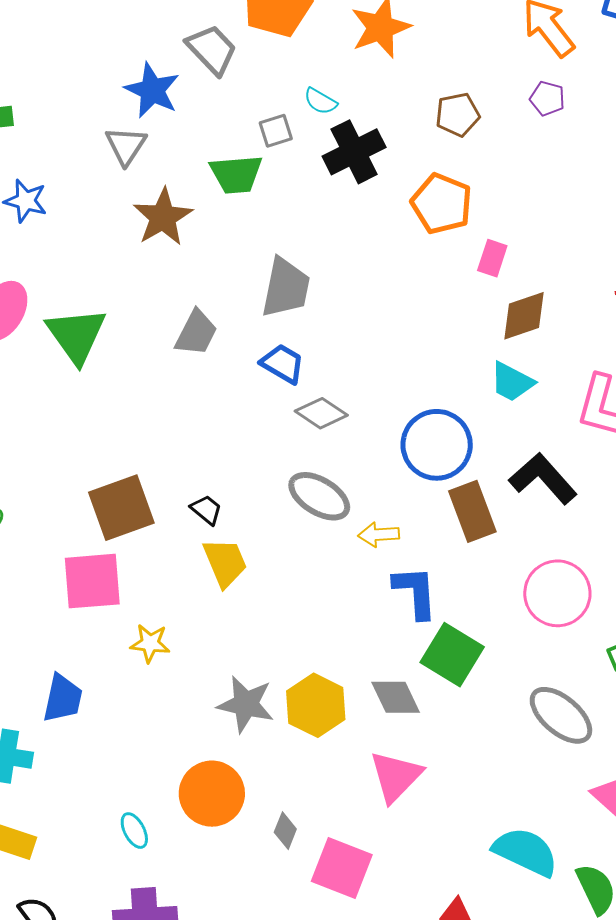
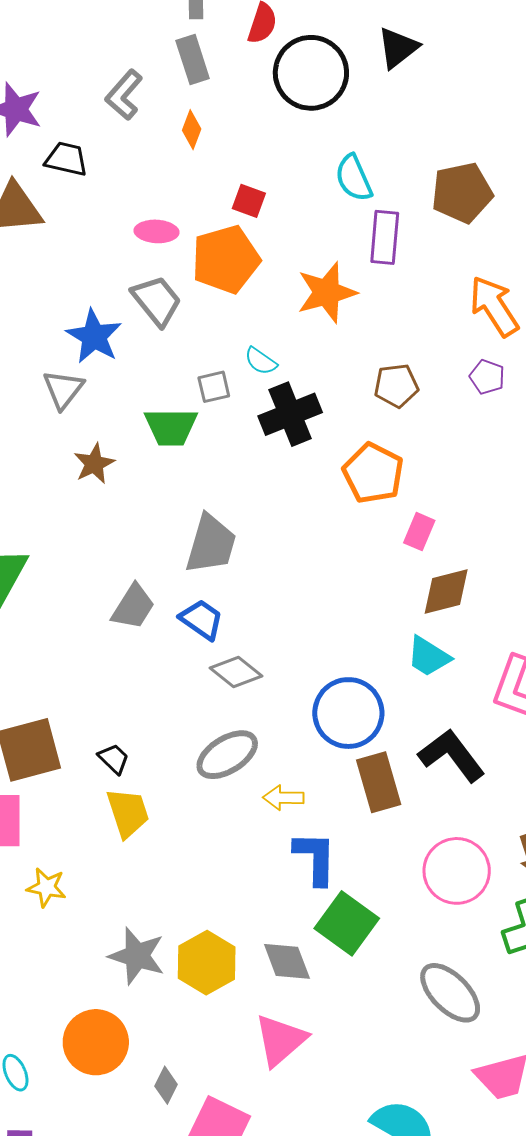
brown star: (163, 217) -> (94, 464), size x0.7
gray trapezoid: (196, 333) -> (133, 607), moved
gray ellipse: (319, 496) -> (227, 755), turned -68

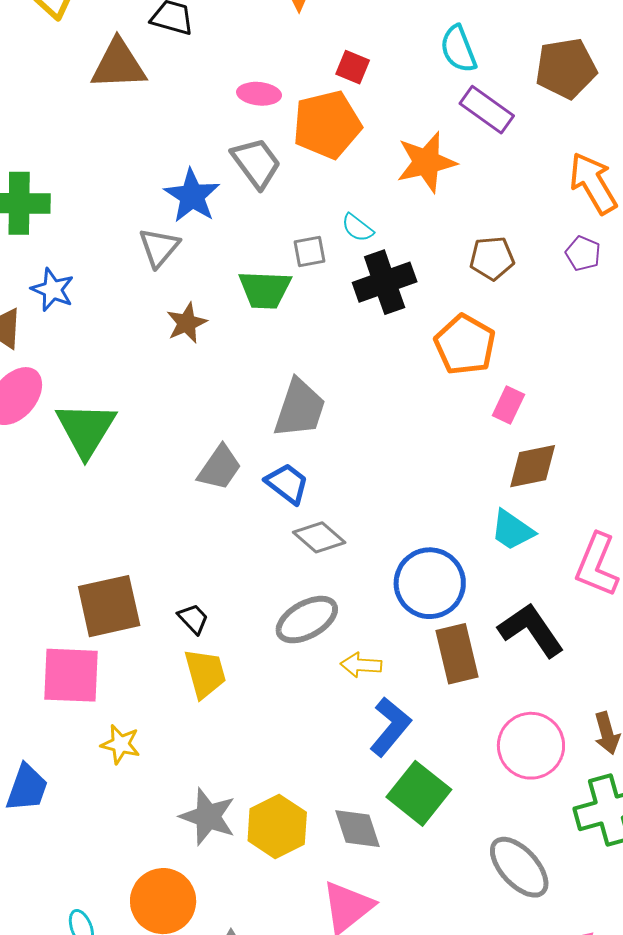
purple rectangle: (385, 237) -> (487, 110), turned -62
blue L-shape: (315, 858) -> (390, 727), turned 36

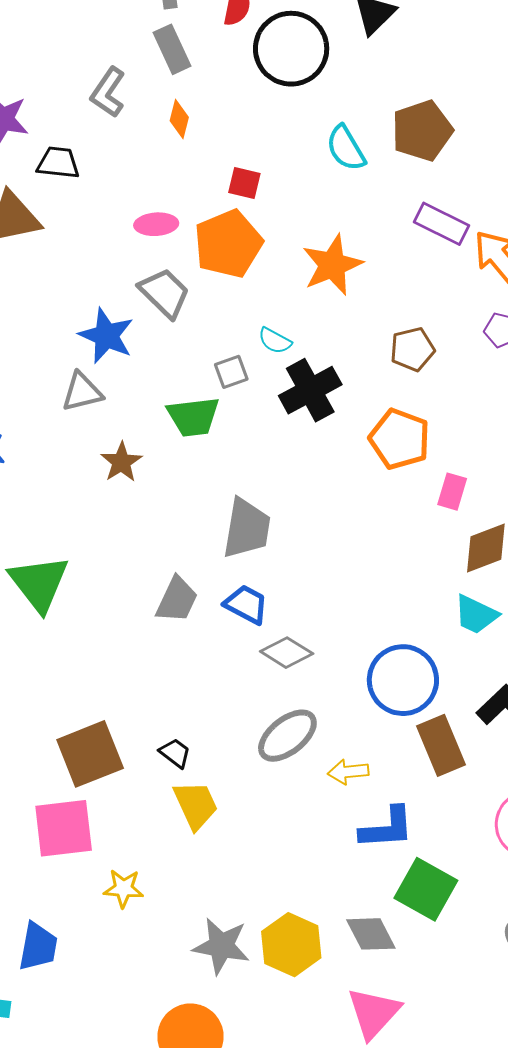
brown pentagon: (566, 68) -> (422, 131), moved
purple rectangle: (487, 110) -> (441, 224), moved
gray triangle: (159, 247) -> (82, 392), turned 45
blue L-shape: (390, 727) -> (387, 828), turned 56

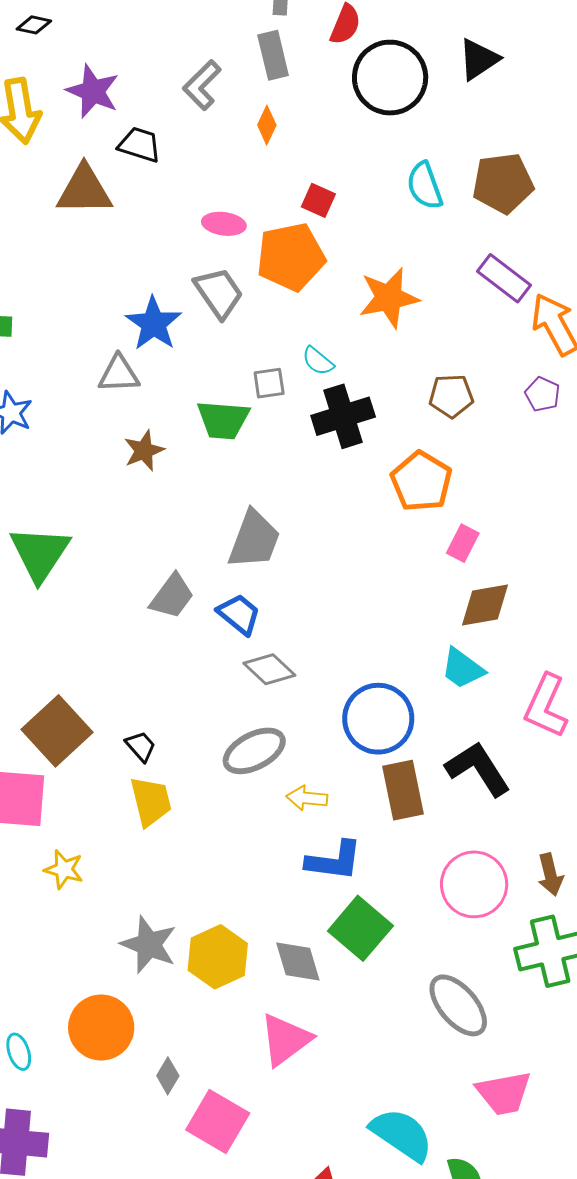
brown square: (90, 754) -> (57, 731), turned -32

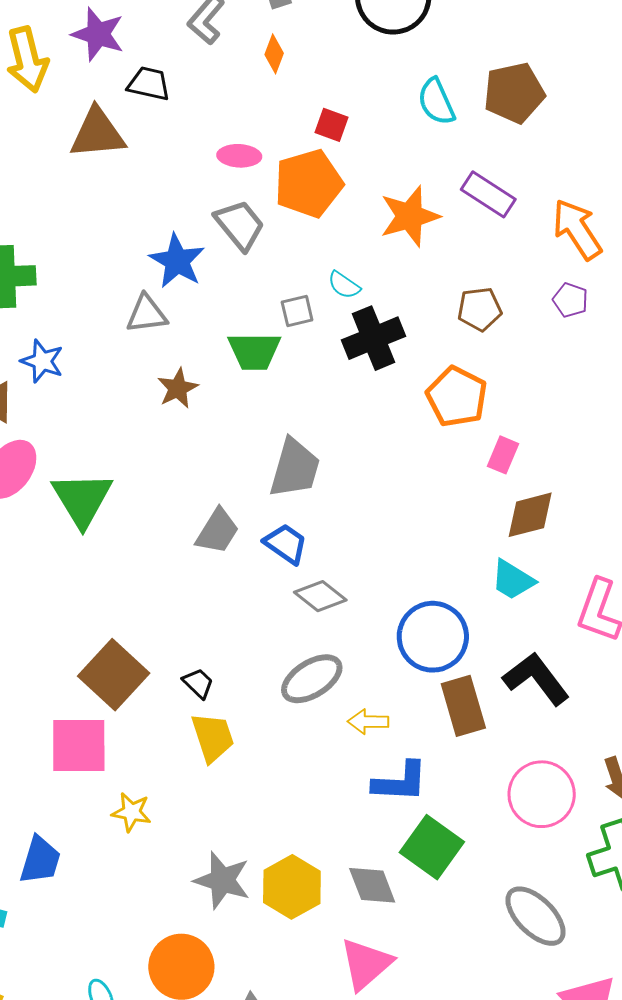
purple rectangle: (504, 278) -> (488, 194), moved

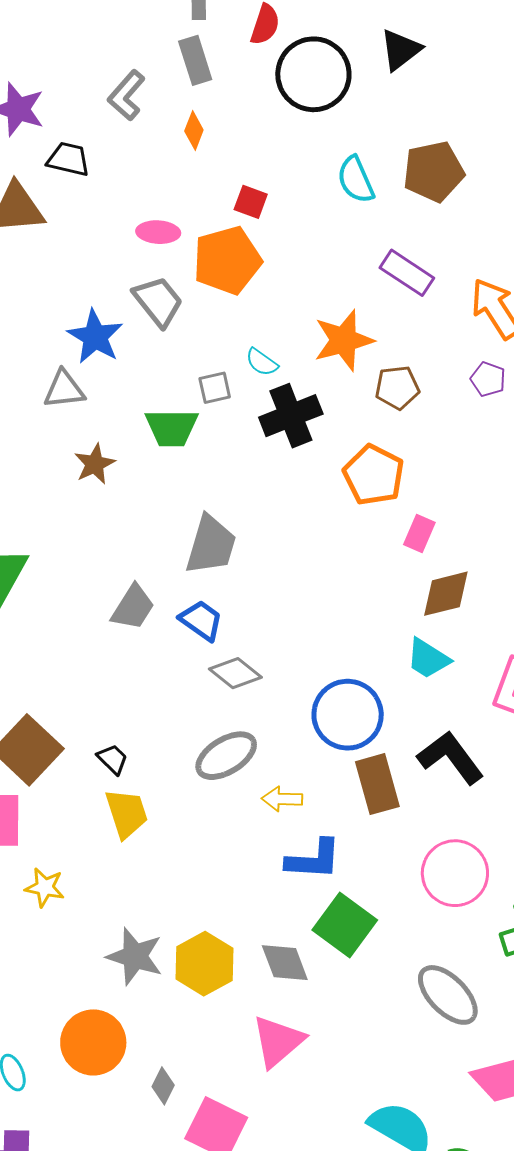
orange star: (410, 216) -> (344, 340), moved

